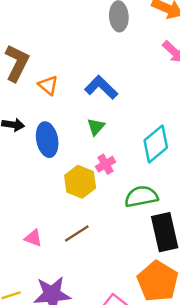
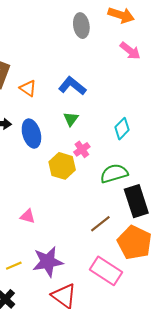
cyan diamond: (156, 144) -> (122, 129), size x0.7
brown line: (77, 234) -> (100, 224), moved

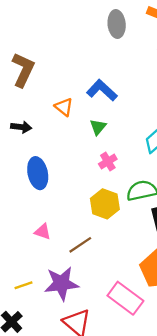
orange triangle: (28, 88) -> (64, 107), moved
blue ellipse: (31, 134) -> (38, 173), moved
yellow hexagon: (62, 166) -> (105, 204), moved
brown line: (100, 224) -> (80, 245), moved

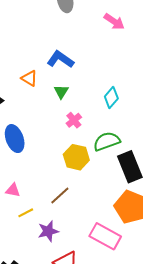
pink triangle: (43, 232) -> (13, 190), moved
purple star: (61, 284) -> (48, 231), size x0.7
yellow line: (24, 285) -> (26, 213), moved

